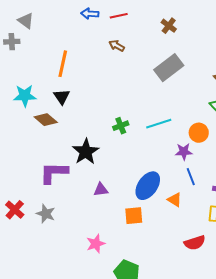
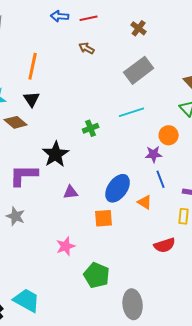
cyan line: (159, 124) -> (132, 112), moved

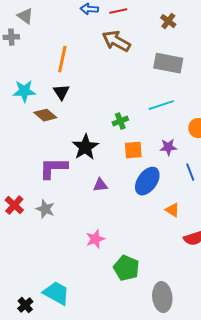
brown arrow: (87, 48) -> (116, 41), size x1.8
gray rectangle: (139, 70) -> (168, 63), turned 48
purple star: (154, 154) -> (168, 147), moved
orange triangle: (145, 202) -> (172, 210), moved
orange square: (104, 218) -> (133, 150), moved

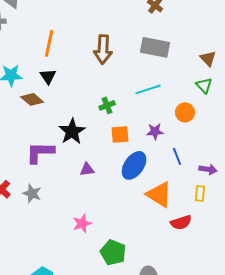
brown arrow: (116, 41) -> (103, 49), moved, turned -116
orange triangle: (172, 210) -> (159, 194), size x1.8

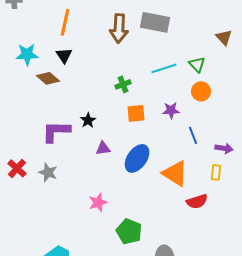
gray rectangle: (155, 47) -> (155, 22), moved
green triangle: (204, 85) -> (197, 64), moved
black star: (72, 131) -> (88, 120), moved, size x0.6
blue ellipse: (134, 165) -> (137, 158), moved

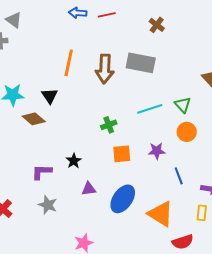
orange line: (65, 22) -> (69, 63), moved
purple L-shape: (56, 131) -> (42, 172), size x0.7
gray star: (48, 172) -> (48, 205), moved

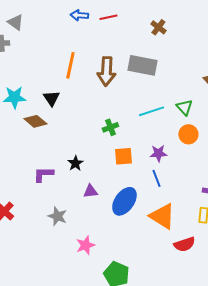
blue line: (179, 176) -> (156, 178), moved
gray star: (48, 205) -> (57, 216), moved

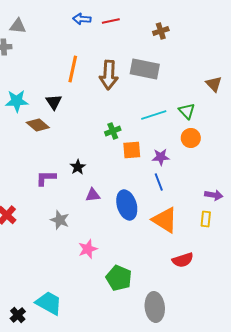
gray triangle: (15, 22) -> (18, 26), turned -30
brown cross: (158, 27) -> (161, 31), turned 35
orange square: (123, 156) -> (132, 150), moved
blue ellipse: (124, 201) -> (127, 205), turned -52
red semicircle: (184, 244) -> (183, 260), moved

